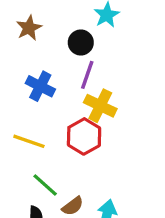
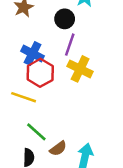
red hexagon: (84, 136) -> (40, 73), moved

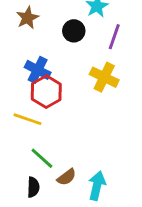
purple line: (70, 45) -> (114, 37), moved
yellow cross: (80, 69) -> (104, 77), moved

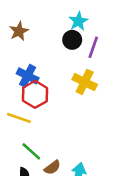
black circle: (74, 31) -> (72, 40), moved

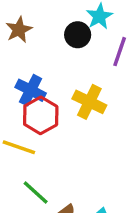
black circle: (72, 40) -> (78, 35), moved
yellow cross: (85, 82) -> (89, 102), moved

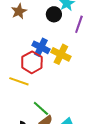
blue cross: (31, 90) -> (41, 47), moved
green line: (36, 193) -> (41, 108), moved

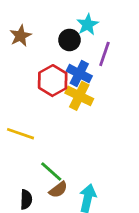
blue cross: (41, 47) -> (79, 74), moved
red hexagon: (32, 62) -> (53, 81), moved

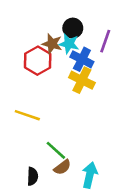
cyan star: (88, 25) -> (69, 44), moved, turned -30
brown star: (20, 36) -> (52, 44), moved, turned -30
red hexagon: (53, 81) -> (38, 61), moved

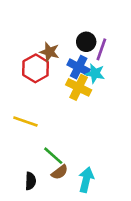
black circle: (73, 28) -> (86, 42), moved
cyan star: (69, 44) -> (95, 73), moved

